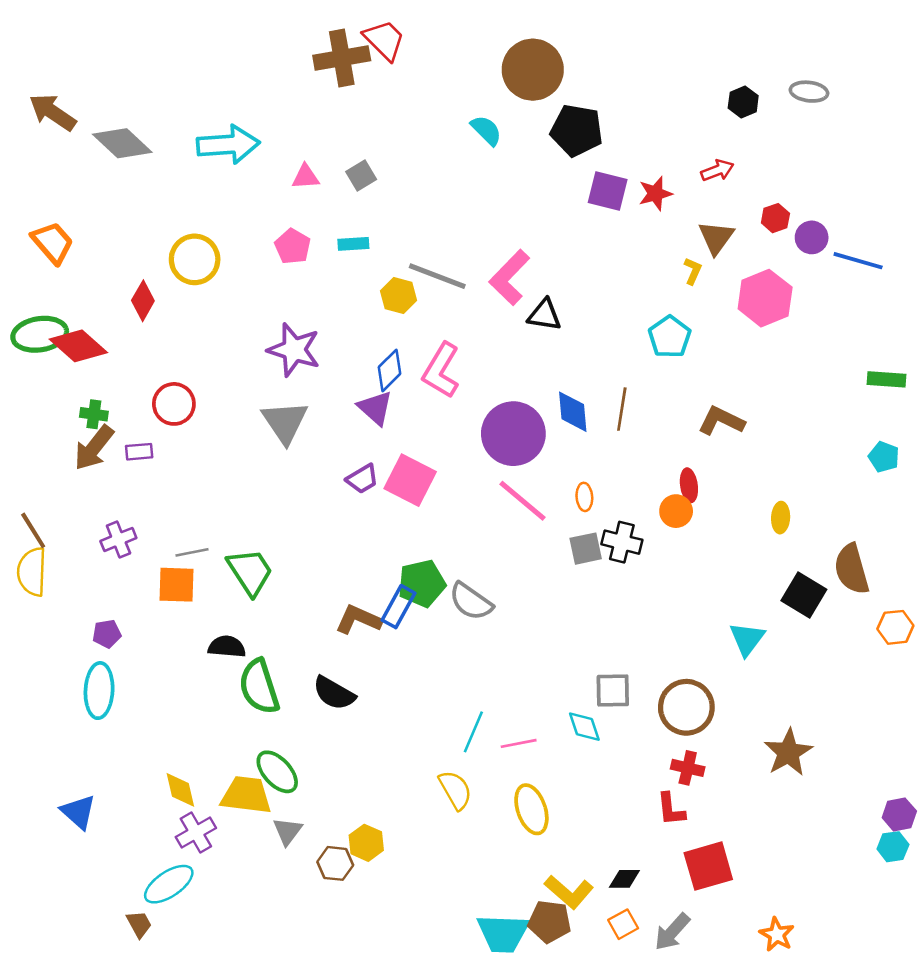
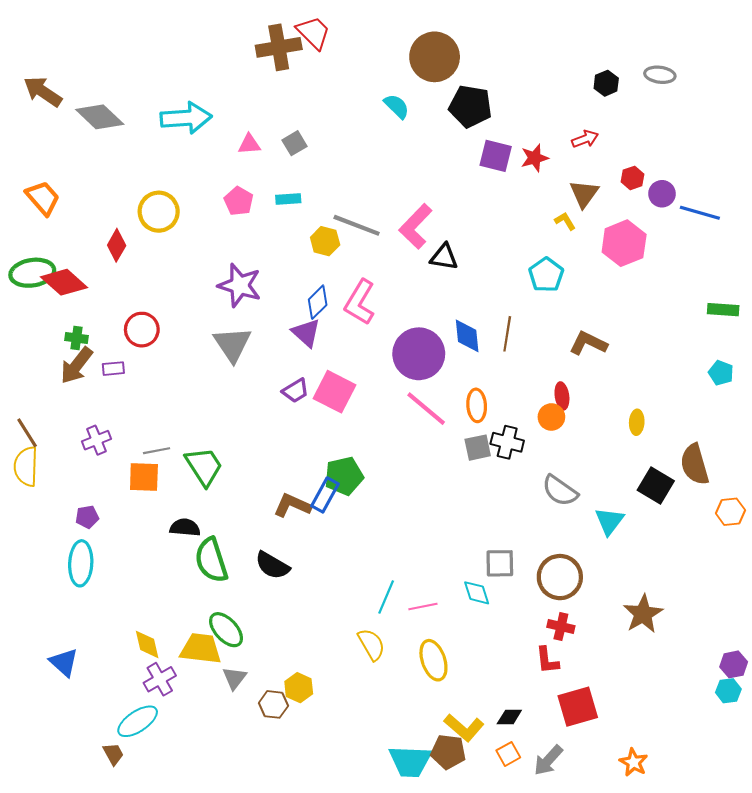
yellow L-shape: (693, 271) -> (565, 221), turned -55
orange ellipse: (584, 497) -> (477, 405), size x1.4
gray semicircle: (471, 601) -> (560, 491), moved

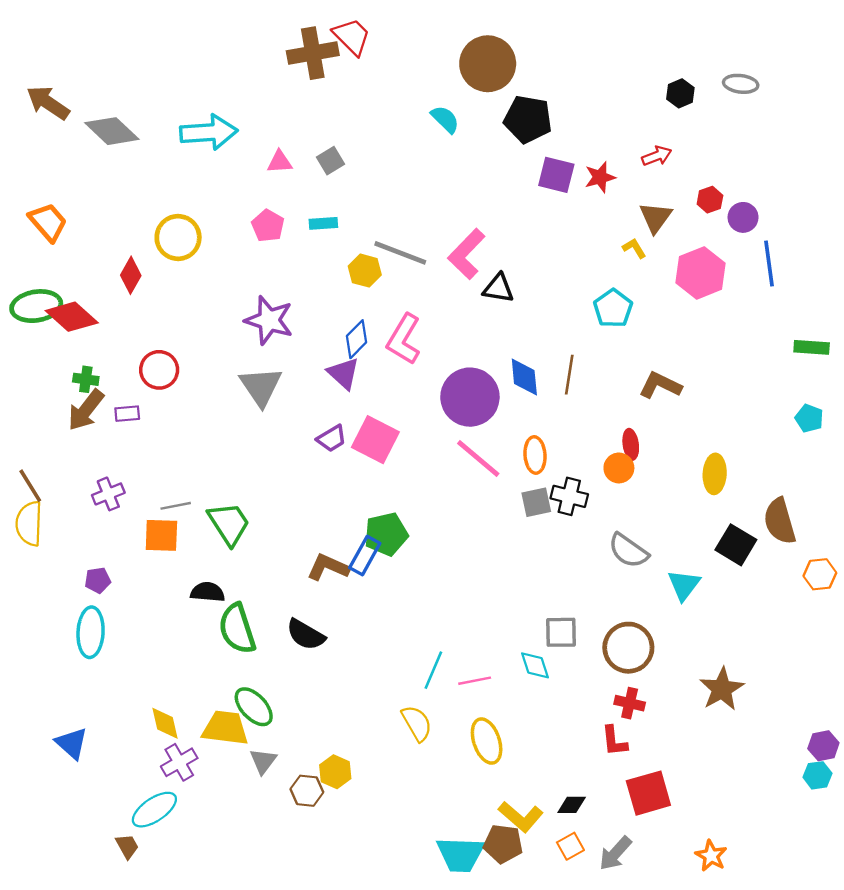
blue line: (700, 213) -> (769, 263), moved, turned 66
yellow ellipse: (637, 422) -> (715, 474), size x1.4

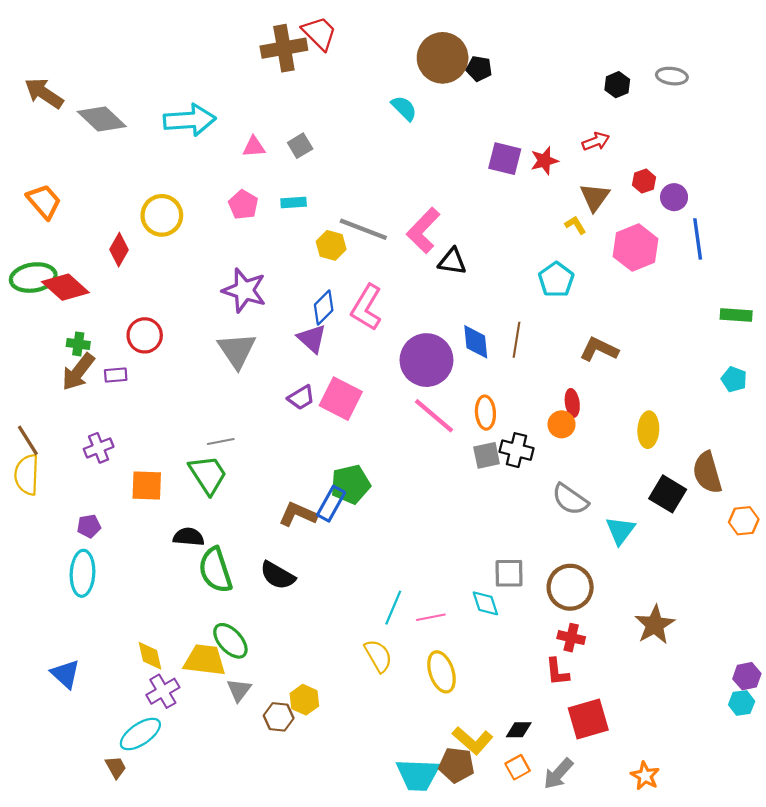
black pentagon: (528, 119) -> (479, 69), moved, size x0.6
gray line: (176, 506) -> (221, 441), moved

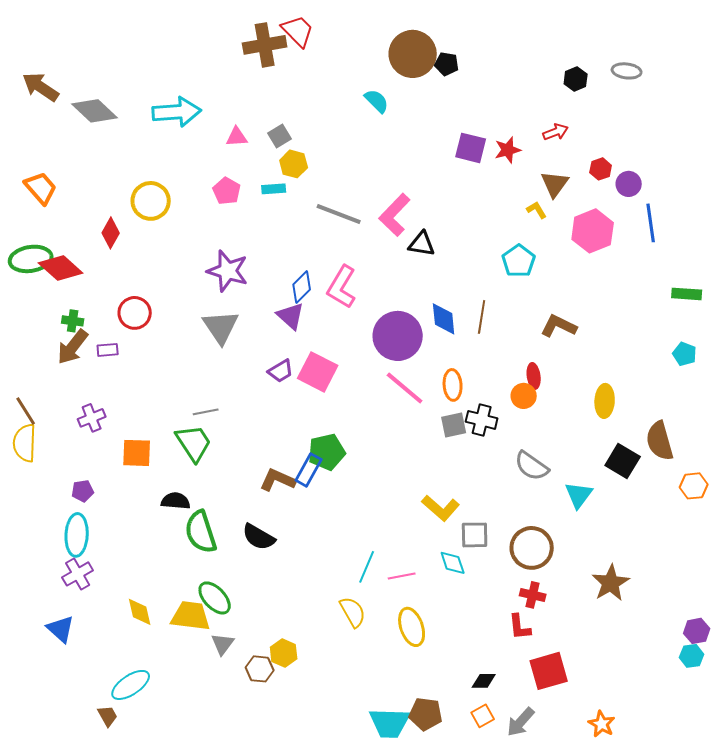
yellow hexagon: (331, 245) -> (294, 164), moved
purple cross: (163, 691) -> (78, 574), moved
yellow L-shape: (473, 740) -> (441, 508), moved

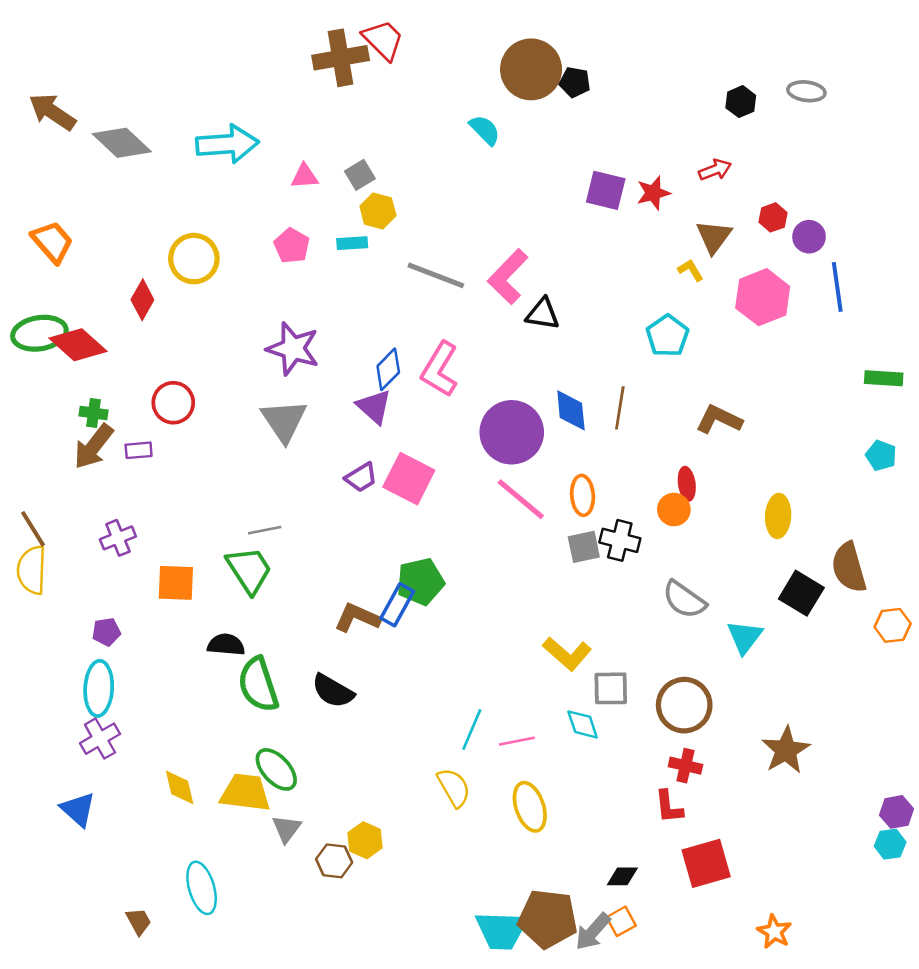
cyan ellipse: (131, 685) -> (202, 888), moved, turned -72
brown pentagon: (426, 714) -> (548, 919), size x1.4
gray arrow: (521, 722) -> (593, 932), moved

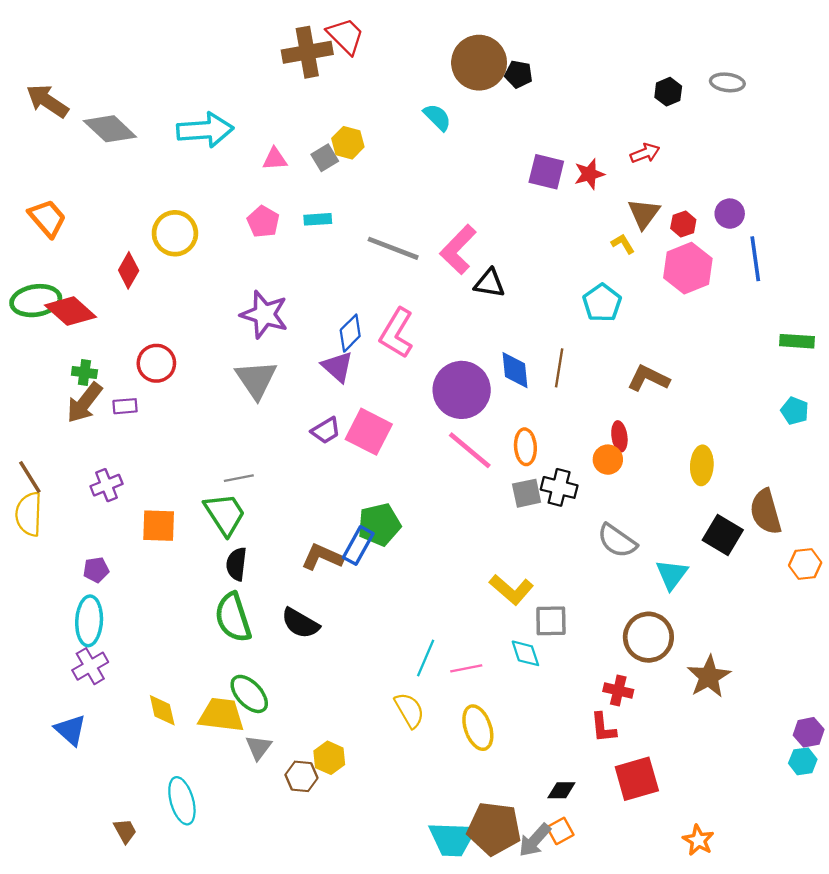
yellow hexagon: (378, 211) -> (348, 143), moved
red hexagon: (773, 217) -> (683, 224), moved
black semicircle: (226, 645) -> (236, 564), moved, turned -88
brown circle: (684, 705) -> (648, 637), moved

